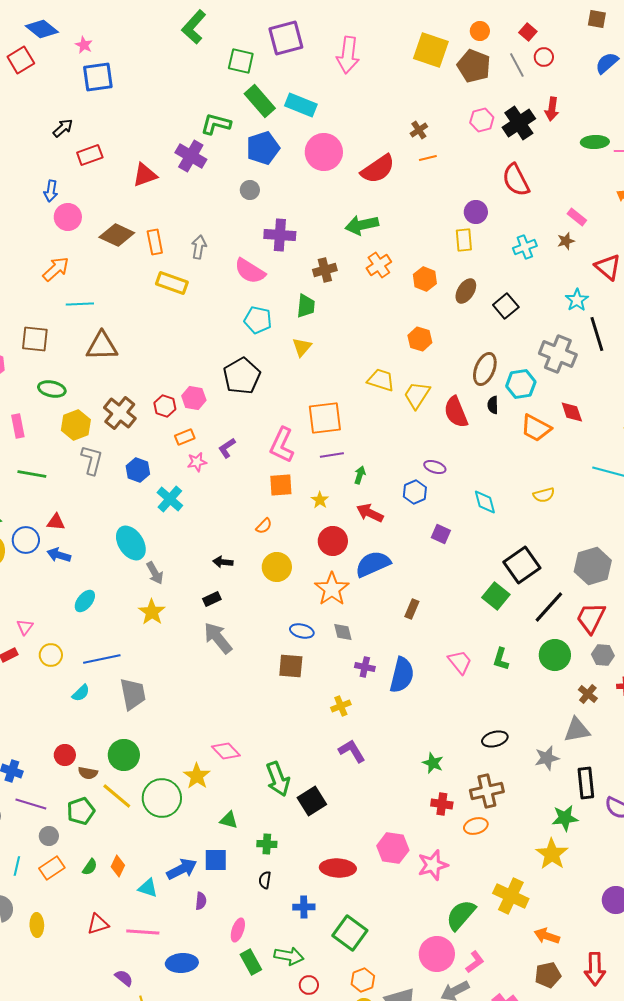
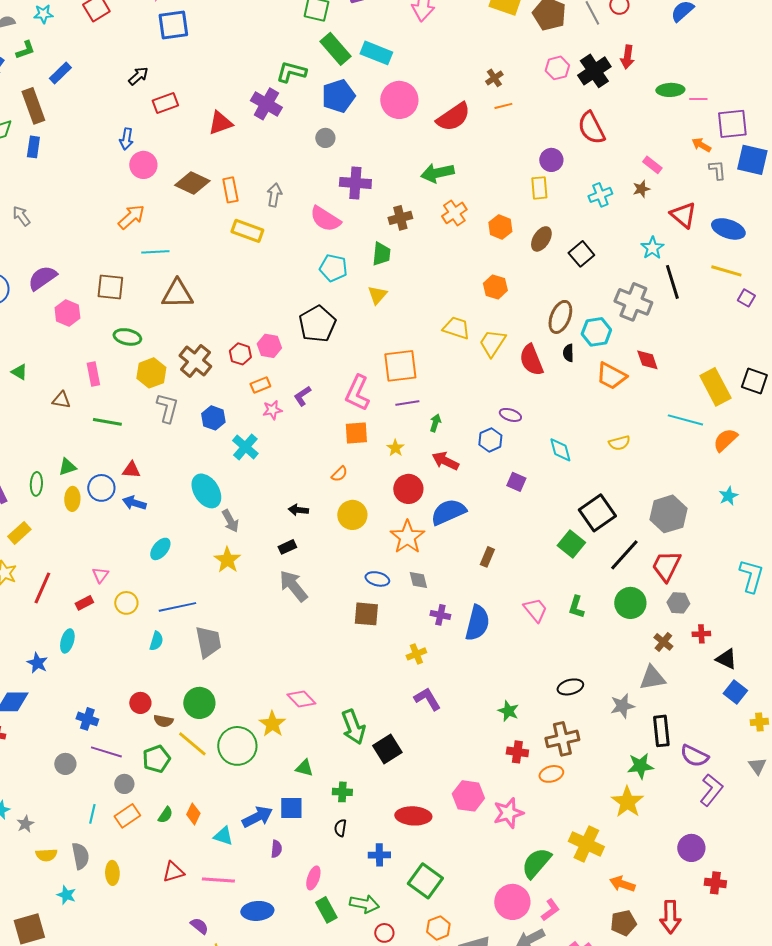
cyan semicircle: (81, 693) -> (156, 641), turned -30

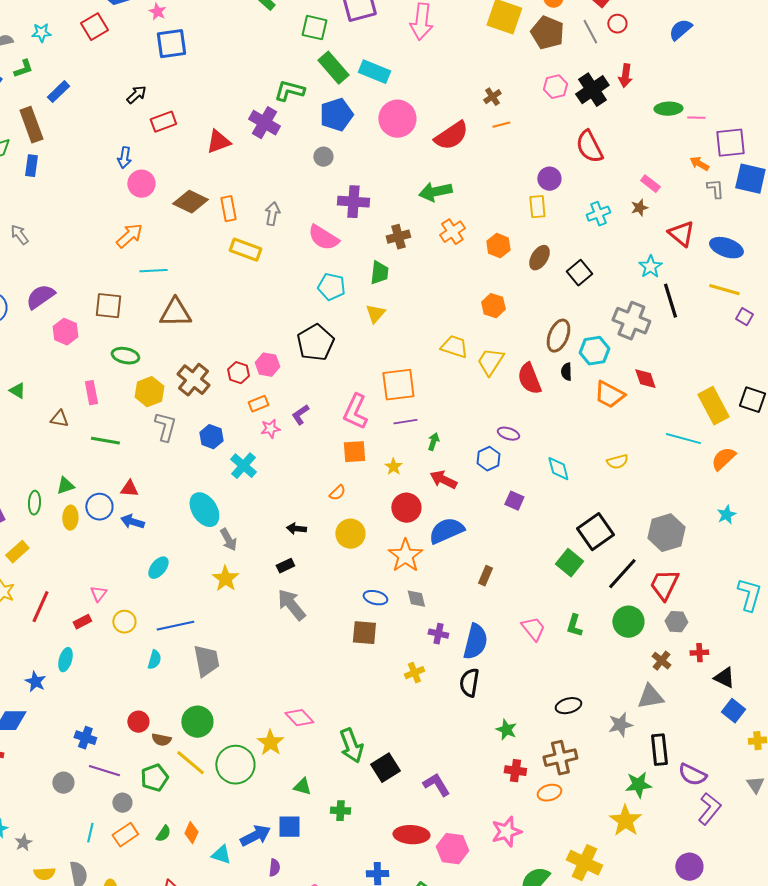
purple L-shape: (427, 699) -> (436, 785), moved
pink hexagon: (468, 796) -> (452, 849), moved
black semicircle: (340, 828) -> (469, 683), moved, size x1.6

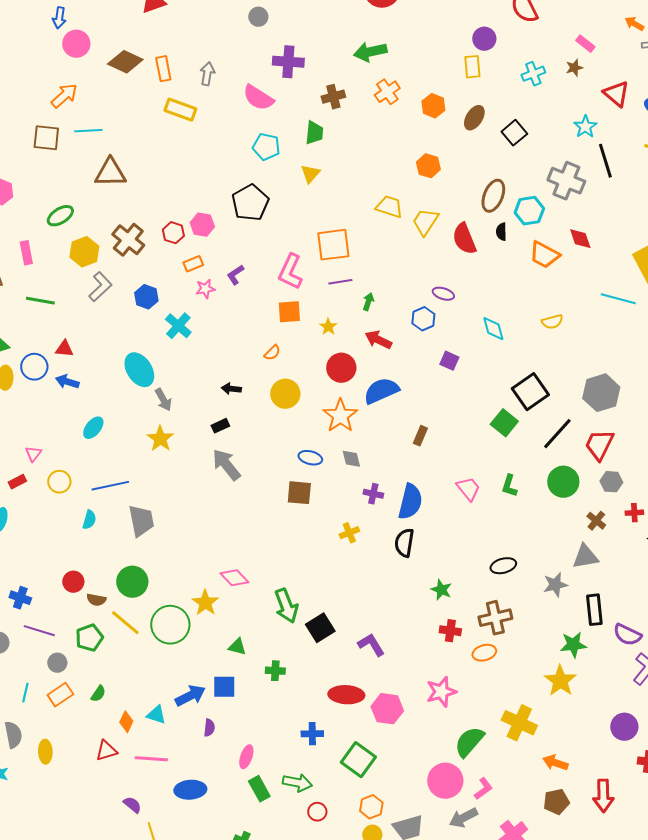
brown square: (108, 306) -> (46, 138), moved
green ellipse: (125, 356) -> (60, 216), turned -44
gray L-shape: (165, 427) -> (100, 287), turned 32
orange diamond: (191, 833) -> (126, 722), moved

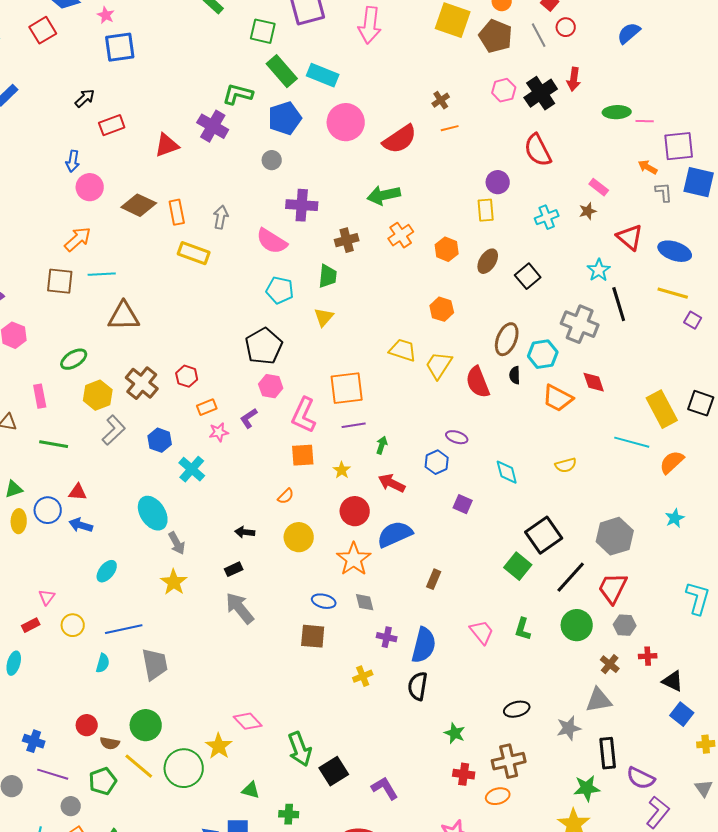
pink hexagon: (202, 225) -> (271, 386), moved

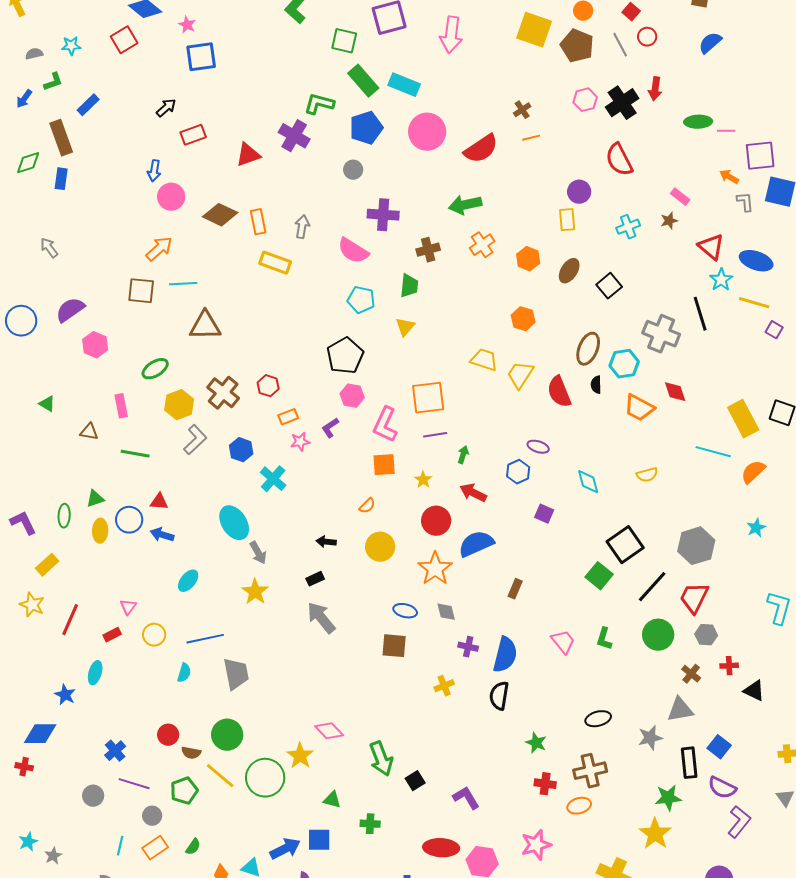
cyan star: (599, 270) -> (721, 280), moved
blue square: (682, 714) -> (719, 747), moved
blue cross: (34, 741) -> (115, 751), turned 30
black square: (334, 771) -> (415, 781), size x0.7

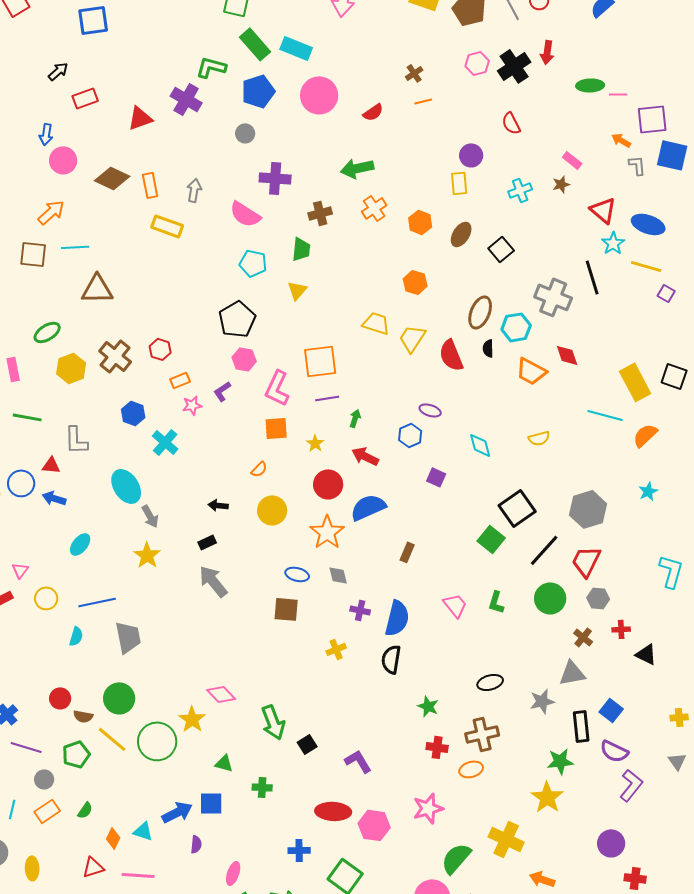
red semicircle: (481, 149) -> (373, 112), size x0.6
red semicircle: (619, 160) -> (511, 123), size x0.7
gray L-shape: (195, 440) -> (76, 440), moved, turned 132

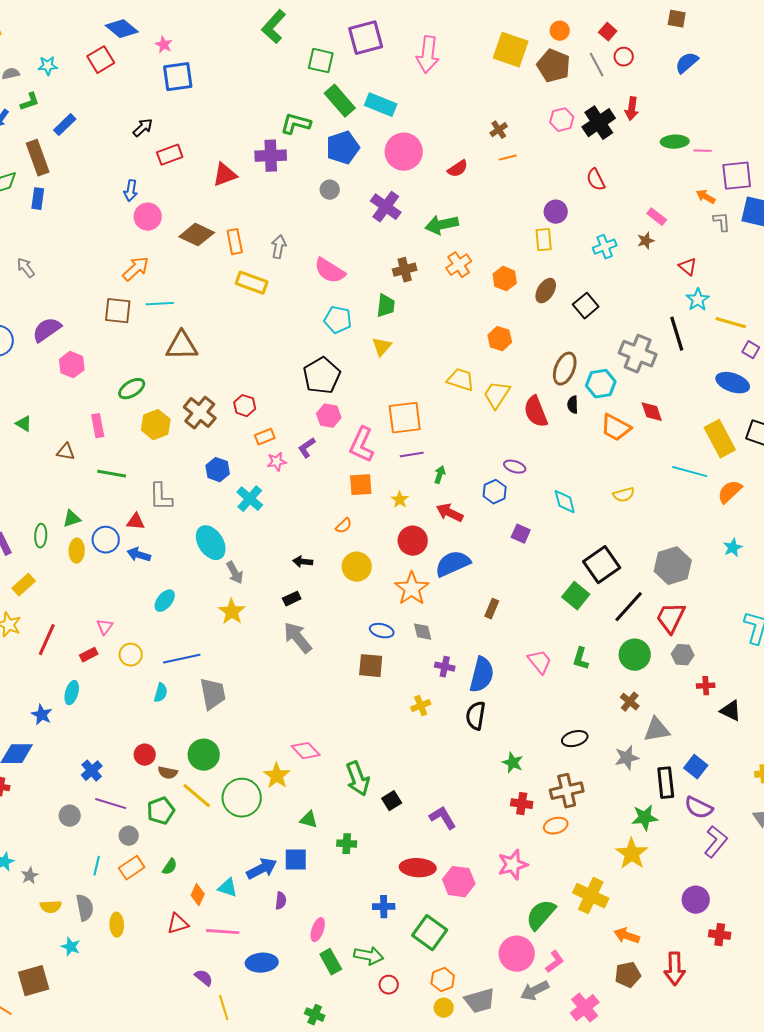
purple cross: (186, 99) -> (271, 156), turned -32
purple cross: (275, 178) -> (386, 207), moved, turned 32
red triangle: (603, 210) -> (688, 267), size x0.7
blue ellipse: (648, 224) -> (733, 383), moved
brown cross: (583, 637) -> (630, 702), moved

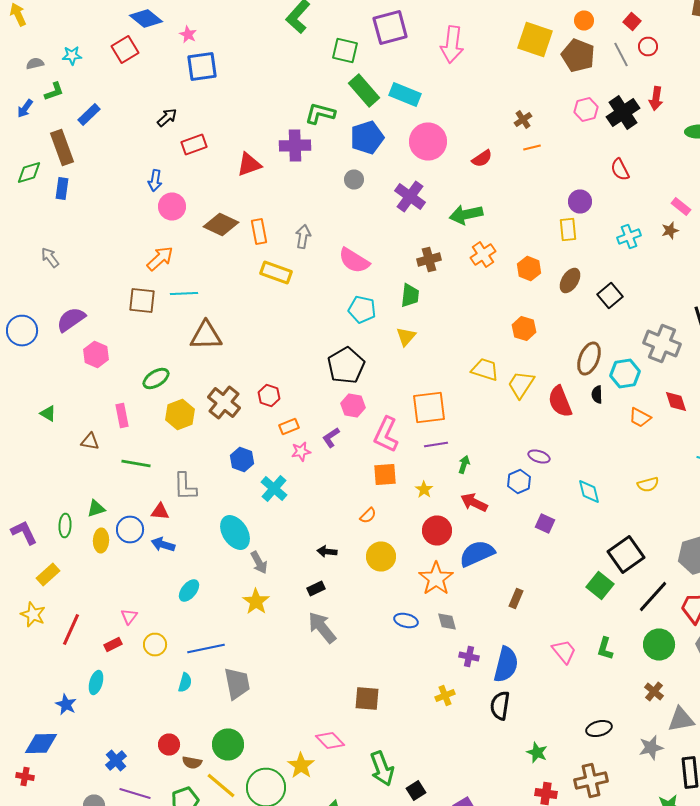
orange trapezoid: (616, 428) -> (640, 418), size x0.7
brown square: (371, 666) -> (367, 698), moved

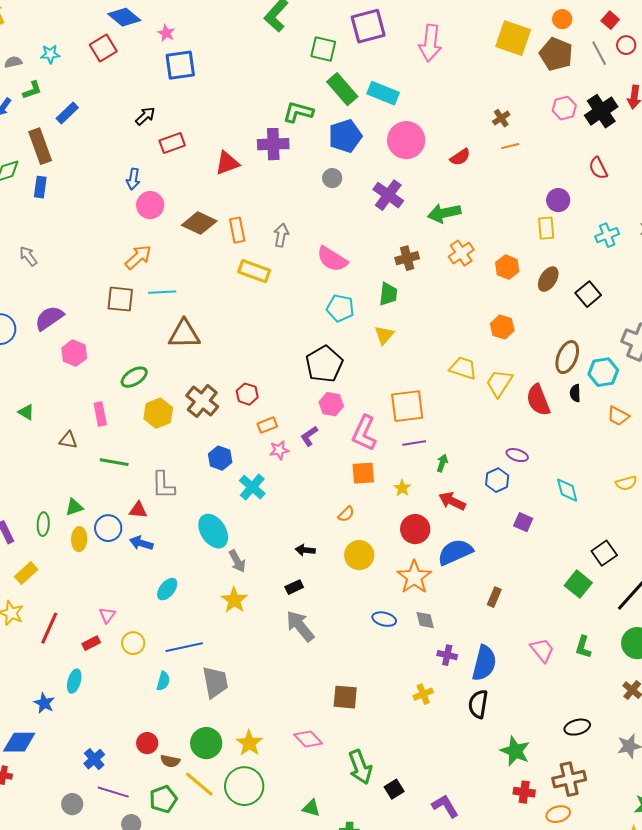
black square: (626, 554) -> (604, 553), size x0.7
green star: (537, 752) -> (515, 751), size x1.4
yellow star: (301, 766) -> (249, 743), moved

